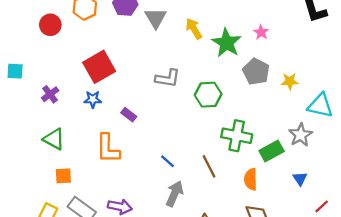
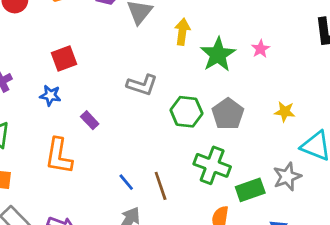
yellow arrow: (194, 29) -> (182, 32), turned 30
red square: (99, 67) -> (64, 58), size x0.7
gray pentagon: (256, 72) -> (228, 114), moved
brown line: (209, 166) -> (161, 186), moved

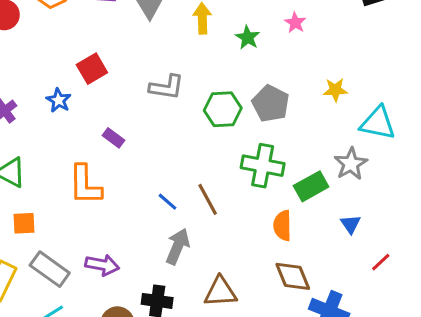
green star: (218, 55) -> (248, 38), size x0.6
red square: (64, 58) -> (92, 69), moved
blue star: (50, 95) -> (59, 100), moved, turned 30

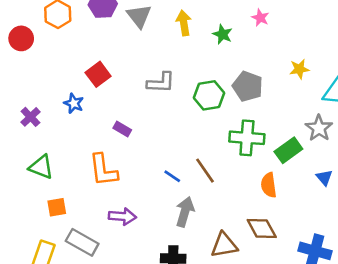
purple arrow: (102, 265) -> (122, 216), moved
brown diamond: (293, 276) -> (262, 228), moved

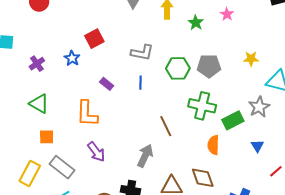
gray pentagon: (248, 86) -> (209, 66), turned -30
blue line: (172, 176) -> (141, 83), moved, turned 48
purple arrow: (122, 216) -> (96, 152), turned 40

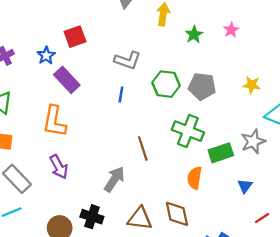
purple rectangle: (107, 84) -> (67, 80), moved, size x1.6

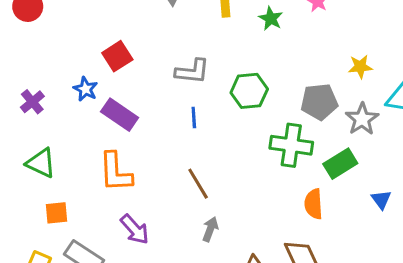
gray pentagon: (202, 86) -> (319, 102), moved
gray star: (253, 142) -> (362, 119), moved
brown line: (143, 149) -> (198, 184), moved
gray arrow: (114, 179) -> (210, 229), size x0.7

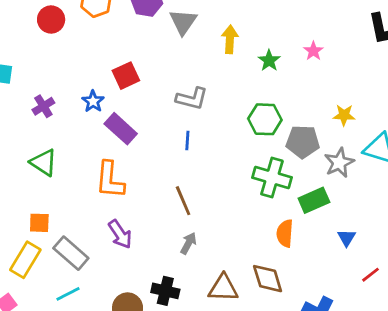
green hexagon: (249, 91) -> (265, 119), moved
orange square: (56, 213) -> (39, 223), moved

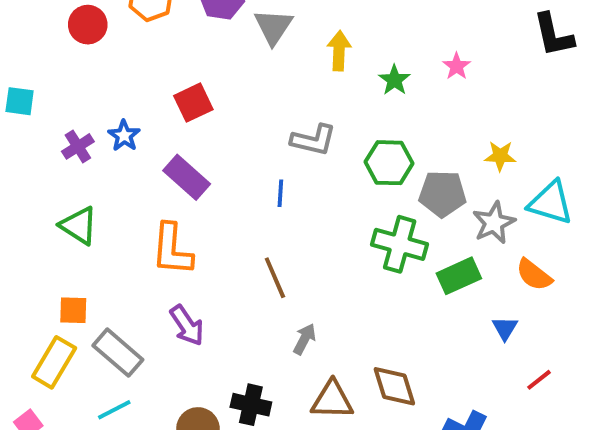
gray L-shape: (192, 99) -> (313, 140), moved
blue star: (93, 101) -> (124, 136), moved
orange semicircle: (285, 233) -> (534, 275), moved, turned -56
gray arrow: (188, 243) -> (305, 339), moved

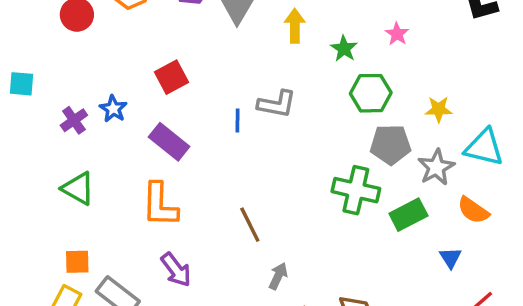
green hexagon: (389, 163) -> (371, 93), moved
blue line: (280, 193) -> (237, 121), moved

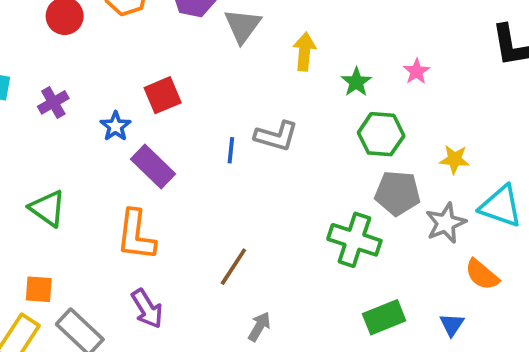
blue star: (113, 109) -> (115, 126), moved
purple cross: (74, 120) -> (53, 102), moved
green rectangle: (408, 215) -> (384, 317), moved
brown line: (250, 225) -> (233, 267), turned 54

